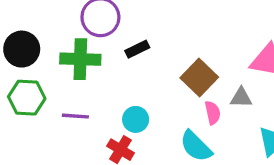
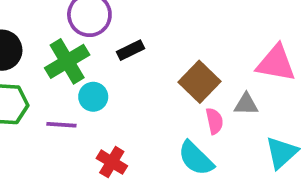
green cross: (80, 59) -> (67, 61), turned -33
cyan circle: (136, 119) -> (93, 97), moved

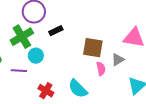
brown square: (200, 82) -> (93, 48), turned -35
gray triangle: (246, 104) -> (118, 60), turned -32
cyan semicircle: (196, 158) -> (78, 89), moved

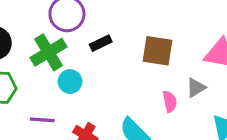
brown square: (93, 48) -> (158, 51), moved
purple line: (19, 71) -> (42, 120), moved

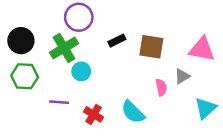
black rectangle: (101, 43) -> (117, 41), moved

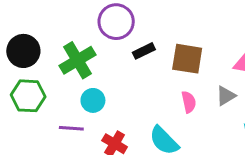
purple circle: (79, 17) -> (116, 22), moved
cyan circle: (81, 71) -> (93, 100), moved
pink semicircle: (161, 87) -> (189, 102), moved

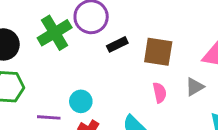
green cross: (77, 60) -> (55, 33), moved
cyan circle: (93, 100) -> (81, 101), moved

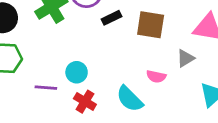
pink semicircle: (160, 93) -> (156, 76), moved, turned 114

